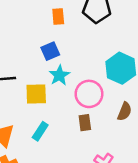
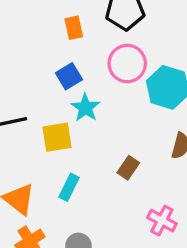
pink circle: (89, 94) -> (127, 64), moved
brown rectangle: (85, 123) -> (128, 168), turned 49

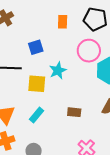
blue square: (69, 76) -> (36, 47), moved
brown rectangle: (128, 168) -> (74, 112), turned 48

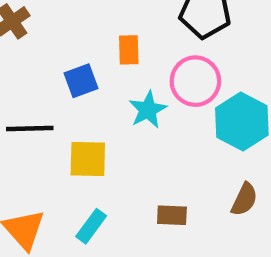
orange rectangle: (63, 22) -> (129, 50), moved
cyan star: (58, 70) -> (148, 110), moved

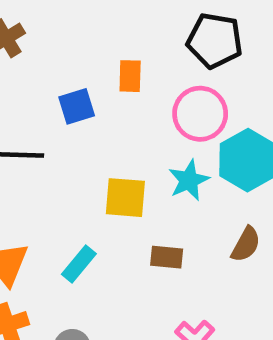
cyan star: (148, 110) -> (189, 180), moved
yellow square: (88, 159) -> (125, 198), moved

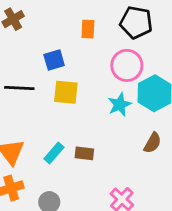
orange rectangle: (130, 76) -> (88, 29), moved
yellow square: (125, 198) -> (66, 92), moved
brown rectangle: (167, 257) -> (84, 153), moved

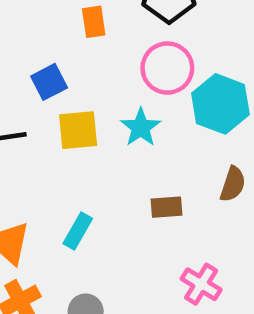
cyan star: (119, 105) -> (141, 127), moved
brown rectangle: (84, 153) -> (166, 207), moved

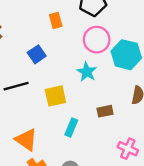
yellow square: (78, 130) -> (55, 96), moved
cyan rectangle: (78, 231) -> (71, 127), moved

